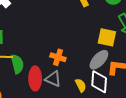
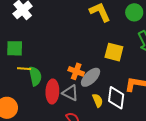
yellow square: (107, 37) -> (114, 52), moved
gray ellipse: (99, 60) -> (91, 77), moved

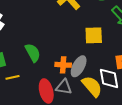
green semicircle: (35, 76) -> (33, 53), moved
yellow semicircle: (98, 100) -> (92, 86), size x1.6

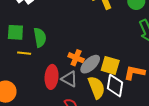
yellow square: (94, 35) -> (110, 65), moved
green semicircle: (33, 53) -> (40, 37), moved

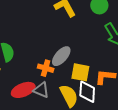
gray ellipse: (90, 64) -> (61, 56), moved
red ellipse: (52, 77) -> (23, 90), turned 70

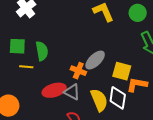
yellow square: (80, 72) -> (122, 71), moved

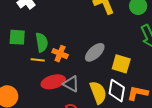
yellow line: (26, 67) -> (38, 60), moved
orange cross: (78, 71) -> (60, 54), moved
orange L-shape: (137, 85) -> (138, 93), moved

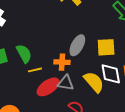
orange cross: (60, 54) -> (62, 62), moved
yellow line: (38, 60) -> (35, 70), moved

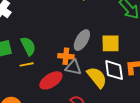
yellow line: (35, 70) -> (27, 64), moved
gray triangle: (66, 83) -> (73, 67), moved

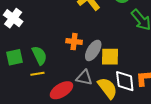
yellow square: (111, 43) -> (110, 57), moved
orange cross: (66, 56) -> (74, 42), moved

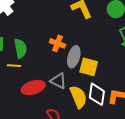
gray ellipse: (93, 50) -> (74, 57), turned -30

